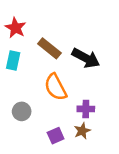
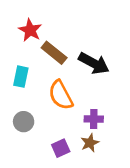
red star: (16, 28) -> (30, 30), moved
cyan rectangle: (13, 61) -> (21, 77), moved

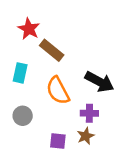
black arrow: (94, 63) -> (99, 82), moved
purple square: (61, 148) -> (58, 141), turned 30

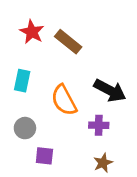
brown rectangle: (52, 50) -> (68, 42), moved
brown star: (86, 136) -> (103, 163), moved
purple square: (58, 141) -> (44, 156), moved

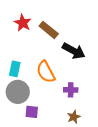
cyan rectangle: (22, 81) -> (15, 69), moved
black arrow: (110, 90) -> (74, 51), moved
gray circle: (25, 128) -> (18, 92), size x1.5

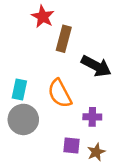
red star: (23, 23) -> (43, 17), moved
brown rectangle: (49, 30) -> (64, 39), turned 66
purple square: (32, 112) -> (71, 146), moved

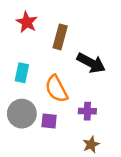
red star: (43, 17) -> (27, 22), moved
cyan rectangle: (19, 90) -> (22, 73), moved
purple square: (71, 146) -> (49, 121), moved

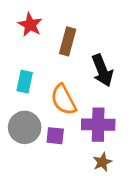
black arrow: (91, 63) -> (102, 71), turned 40
purple cross: (87, 111) -> (98, 125), size x1.6

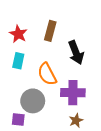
red star: (30, 25) -> (18, 34), moved
gray circle: (25, 127) -> (33, 101), moved
purple square: (55, 136) -> (18, 119), moved

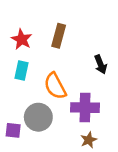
black arrow: (76, 53) -> (101, 64), moved, size x0.7
purple square: (18, 119) -> (13, 130), moved

